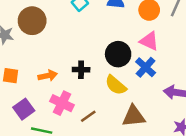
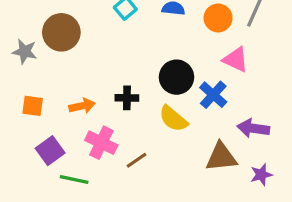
pink triangle: (149, 41) -> (236, 60), moved
brown triangle: (134, 116) -> (221, 157), moved

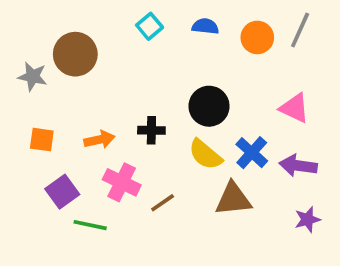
pink triangle: (236, 60) -> (294, 108), moved
blue cross: (213, 95) -> (252, 153), moved
brown triangle: (221, 157) -> (233, 199), moved

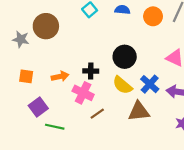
pink cross: (122, 182) -> (83, 93), moved

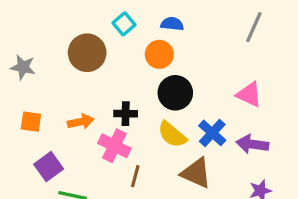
orange circle: (153, 16) -> (159, 54), moved
brown circle: (46, 26) -> (87, 53), moved
brown triangle: (139, 111) -> (196, 173), turned 30
brown line: (97, 114) -> (135, 176), turned -40

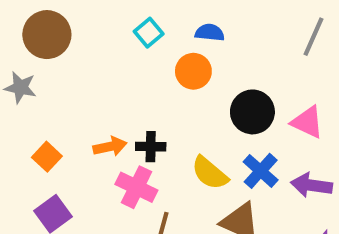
brown circle: (87, 53) -> (47, 35), moved
black circle: (175, 93) -> (252, 112), moved
orange square: (31, 122) -> (47, 157), moved, turned 35
orange arrow: (81, 122) -> (110, 147), moved

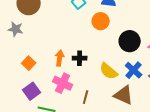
orange arrow: (110, 147) -> (60, 58), turned -70
pink cross: (136, 187) -> (63, 83), moved

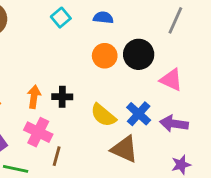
orange circle: (101, 21) -> (105, 56), moved
black circle: (130, 41) -> (139, 54), moved
brown line: (86, 97) -> (57, 156), moved

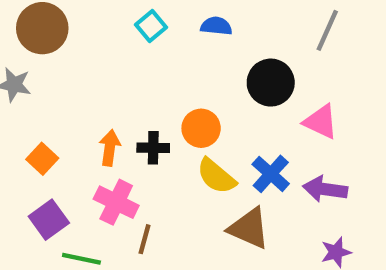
orange circle: (105, 56) -> (201, 128), moved

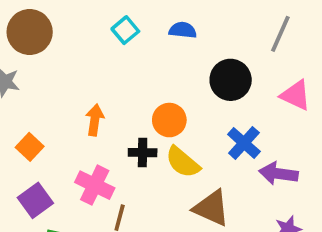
pink triangle: (321, 122) -> (296, 95), moved
orange arrow: (110, 148) -> (95, 120), moved
black cross: (153, 148) -> (143, 153), moved
blue cross: (271, 174) -> (244, 143), moved

